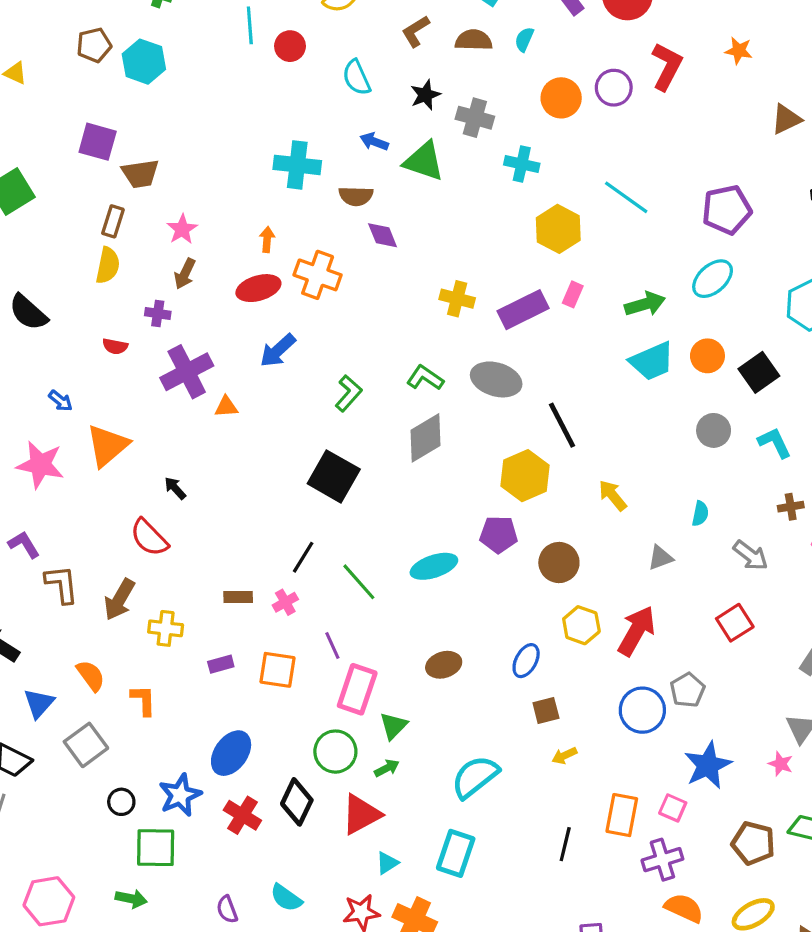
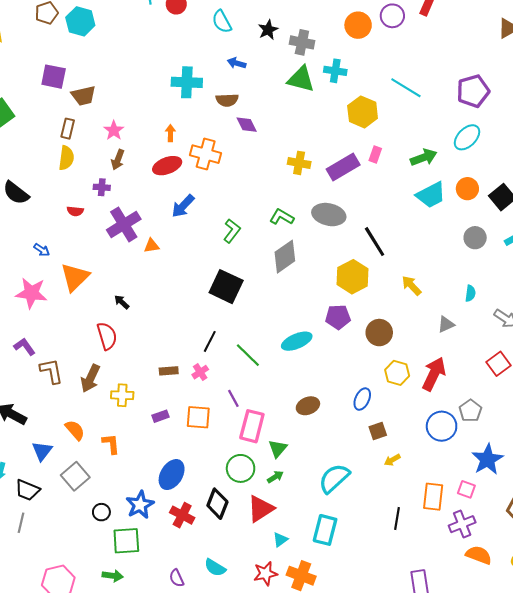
green triangle: (424, 161) -> (301, 79), moved
red semicircle: (149, 538) -> (107, 336), turned -148

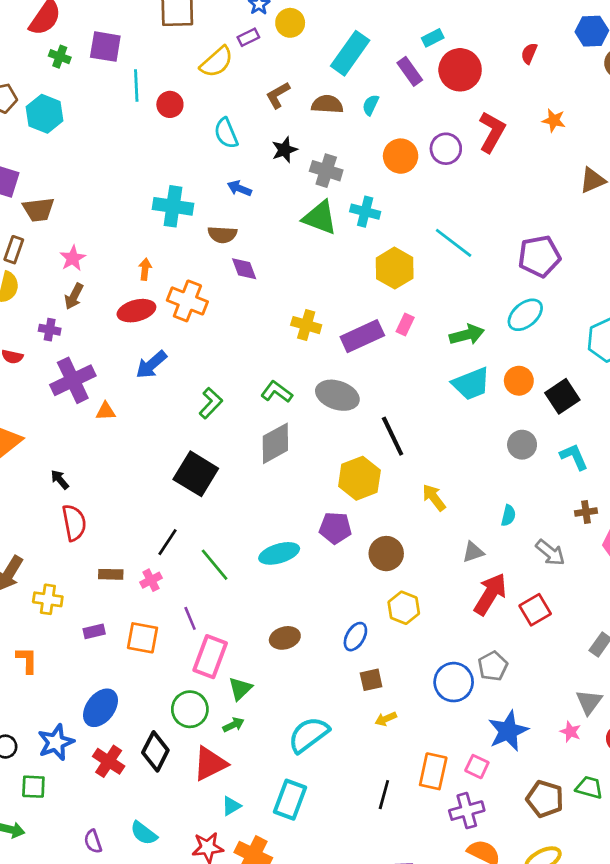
red semicircle: (107, 336) -> (74, 523), moved
red arrow: (434, 374) -> (490, 594), moved
green square: (126, 541) -> (33, 787), size x0.7

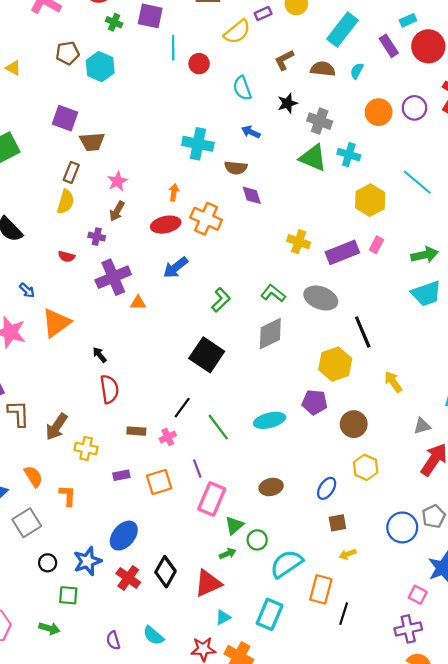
orange square: (142, 638) -> (159, 482), turned -30
green circle: (190, 709) -> (257, 540), moved, size x0.7
orange rectangle: (433, 771) -> (321, 589), moved

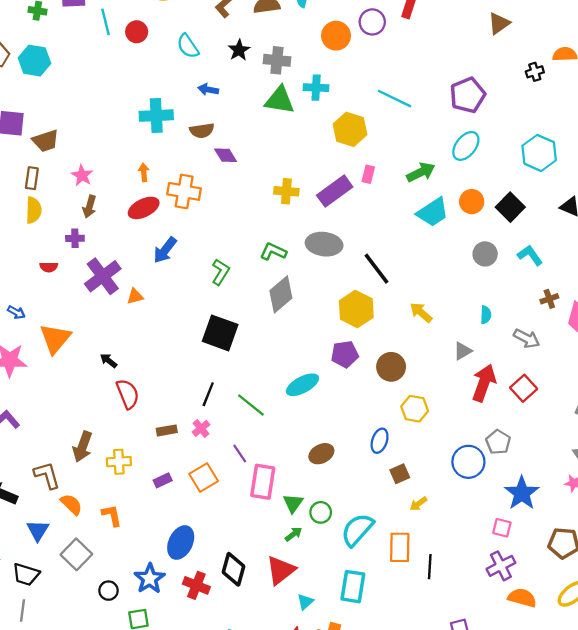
brown L-shape: (19, 414) -> (47, 475), moved

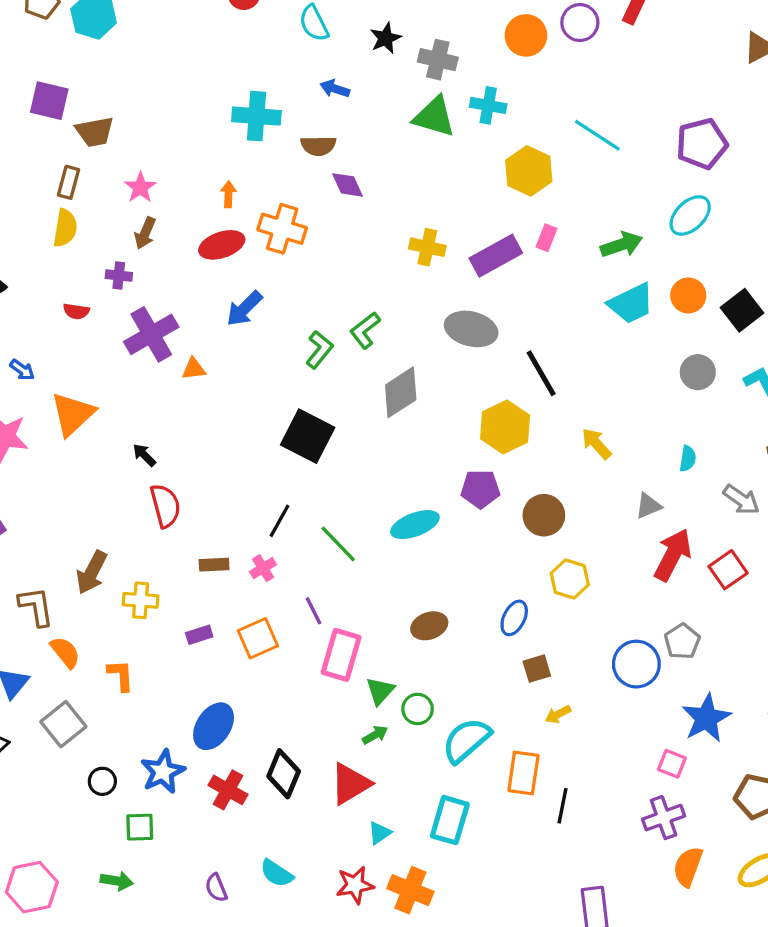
green L-shape: (273, 252) -> (365, 330), moved, turned -70
orange semicircle: (522, 598) -> (688, 867), turned -92

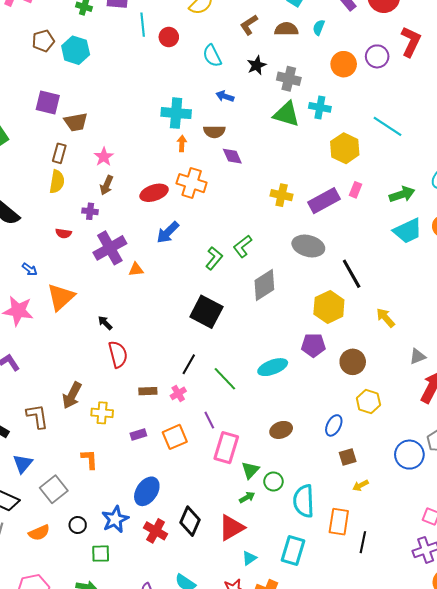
orange arrow: (228, 194) -> (182, 143), moved
orange semicircle: (65, 652) -> (39, 533), moved, turned 105
cyan semicircle: (466, 740) -> (304, 501), turned -52

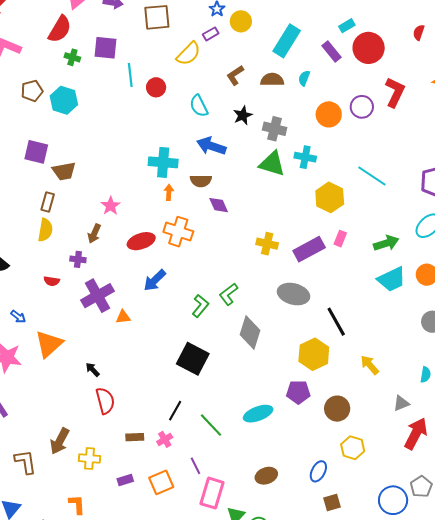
blue arrow: (225, 96) -> (211, 146), size x1.6
pink star: (104, 157) -> (111, 206), moved
gray diamond: (264, 285) -> (250, 332), turned -40

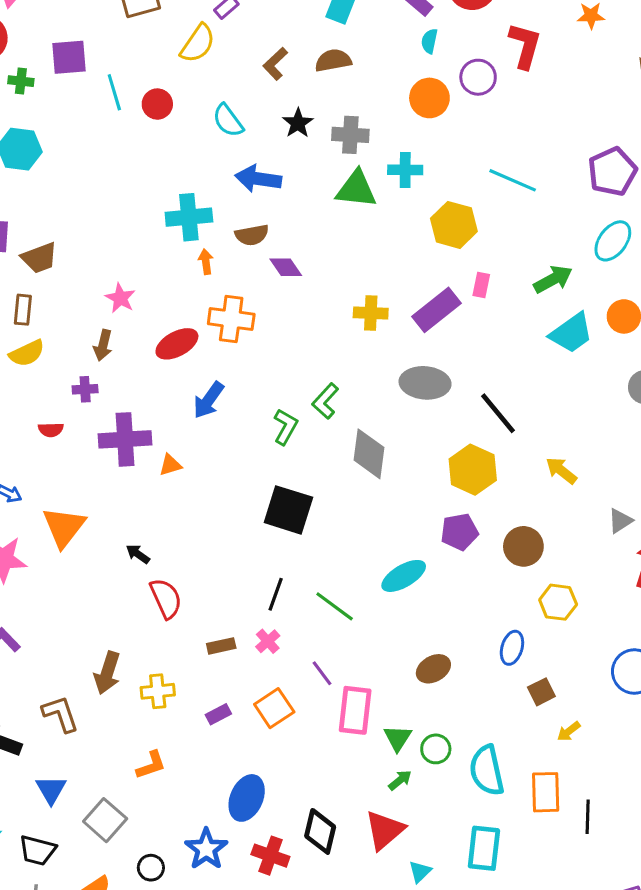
cyan semicircle: (304, 78) -> (429, 41), moved
yellow semicircle: (45, 230) -> (27, 353), turned 65
purple cross: (97, 296) -> (125, 439), turned 36
orange L-shape: (77, 504) -> (151, 765), turned 85

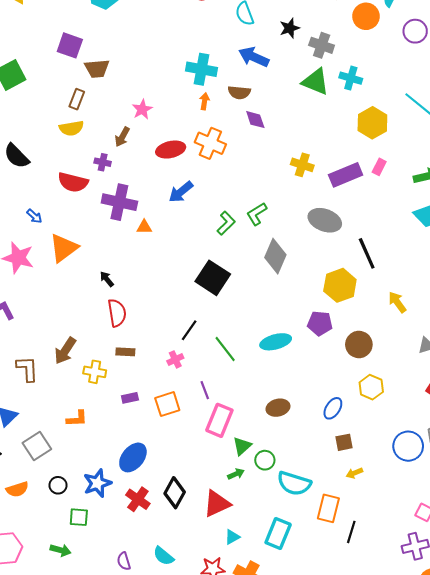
orange circle: (429, 98) -> (366, 16), moved
red semicircle: (51, 430) -> (73, 182), size x1.8
brown rectangle: (221, 646) -> (125, 352), moved
cyan semicircle: (487, 770) -> (294, 483), turned -76

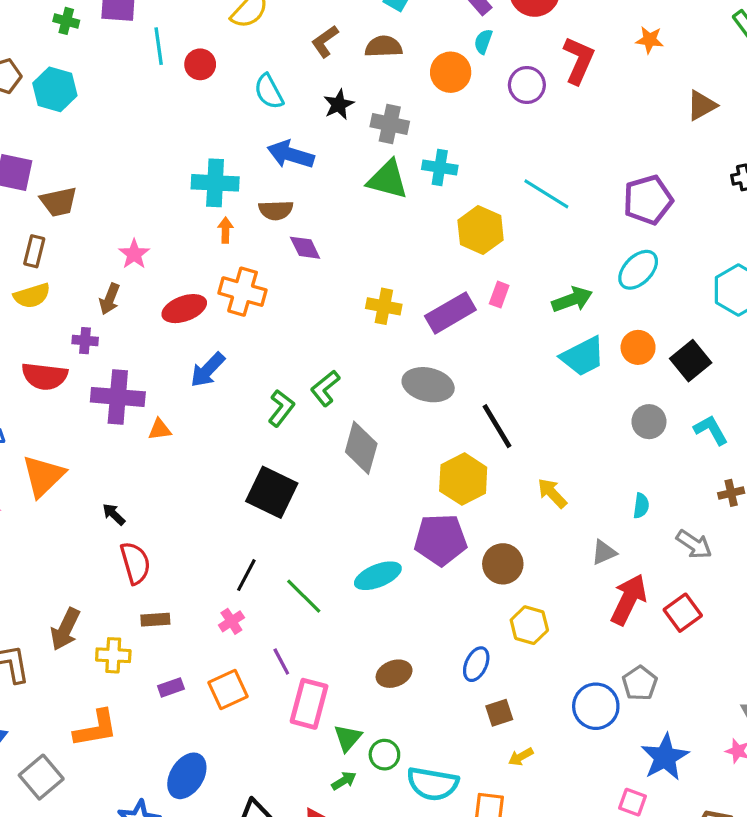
purple pentagon: (320, 323) -> (441, 540), size x1.4
orange L-shape: (77, 419) -> (96, 728), size x1.4

